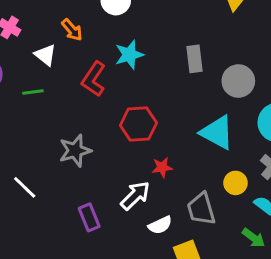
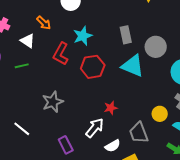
red hexagon: (138, 124) -> (93, 67), moved
cyan triangle: (217, 132) -> (133, 66), moved

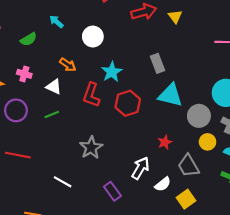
gray circle: (156, 47) -> (199, 116), moved
red star: (111, 108) -> (165, 142), moved

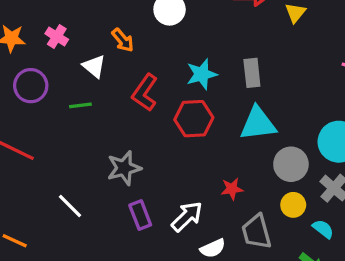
cyan star: (112, 72) -> (202, 74), moved
cyan triangle: (170, 95) -> (258, 124), turned -36
purple rectangle: (112, 191) -> (140, 215), moved

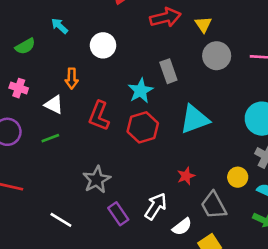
orange arrow: (123, 40) -> (72, 79), turned 54
gray rectangle: (252, 73) -> (168, 71), moved
gray circle: (291, 164) -> (217, 56), moved

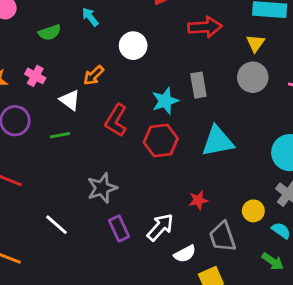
yellow triangle: (203, 24) -> (256, 43), moved
orange arrow: (72, 79) -> (94, 75), turned 36

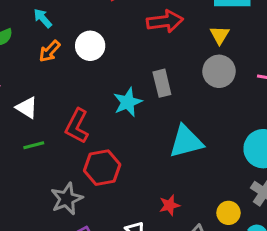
orange arrow: (94, 75) -> (50, 51), moved
green line: (60, 135) -> (34, 145), moved
red hexagon: (161, 141) -> (102, 168), moved

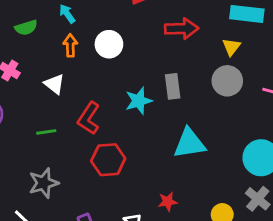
orange arrow: (50, 51) -> (70, 45), turned 130
white triangle: (27, 108) -> (54, 84), moved
gray star: (67, 199) -> (44, 183), moved

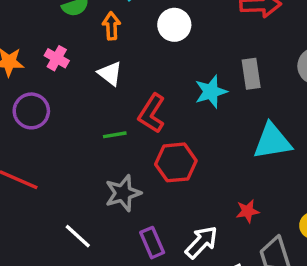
orange arrow: (70, 45) -> (111, 26), moved
green line: (46, 132) -> (115, 135), moved
gray star: (44, 183) -> (123, 193), moved

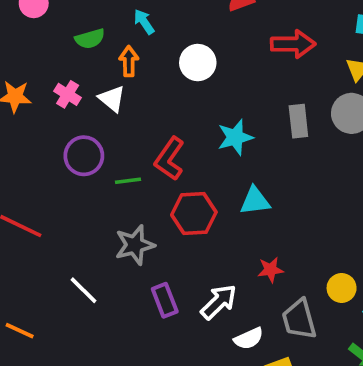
white triangle: (110, 73) -> (112, 99), moved
gray rectangle: (251, 74) -> (298, 121), moved
purple circle: (31, 111) -> (84, 156), moved
cyan triangle: (272, 141) -> (255, 201), moved, size x0.7

